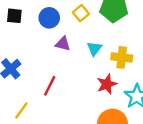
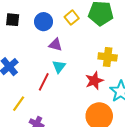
cyan triangle: (94, 49) -> (59, 66), moved

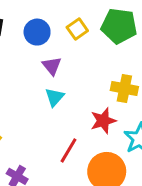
purple triangle: (56, 45) -> (52, 66), turned 32
red line: (44, 82) -> (69, 150), moved

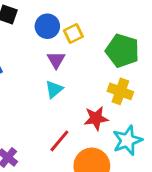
green pentagon: (119, 26) -> (122, 51), moved
yellow square: (77, 29) -> (73, 34), moved

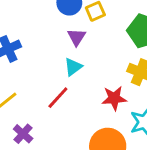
red line: (59, 141) -> (58, 98), moved

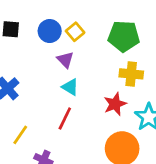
cyan triangle: (73, 67) -> (70, 87), turned -36

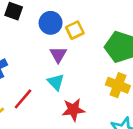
red star: (115, 104) -> (73, 110), moved
red line: (65, 118) -> (23, 99), moved

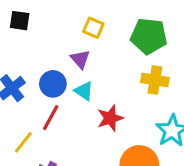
blue circle: (51, 23) -> (53, 84), moved
yellow square: (75, 30) -> (93, 28), turned -30

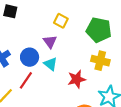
red star: (110, 118) -> (77, 79), moved

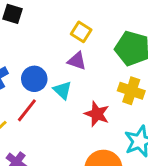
purple triangle: (50, 42) -> (77, 61), moved, turned -40
red star: (77, 79) -> (97, 114), turned 30

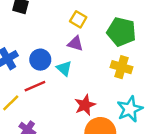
red line: (27, 110) -> (35, 86), turned 30
red star: (97, 114) -> (85, 105), moved, turned 30

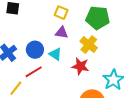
yellow cross: (121, 67) -> (89, 45), moved, turned 30
red star: (85, 105) -> (80, 66), moved, turned -30

